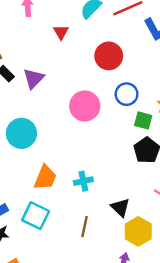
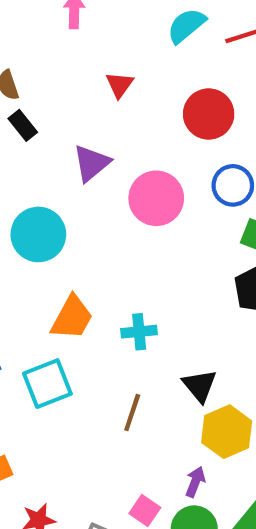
red triangle: (61, 32) -> (120, 85), moved
purple triangle: (33, 78) -> (91, 163), moved
cyan square: (36, 216) -> (47, 384), turned 36

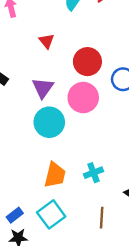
red circle: (209, 114) -> (87, 62), moved
cyan circle: (38, 234) -> (49, 122), moved

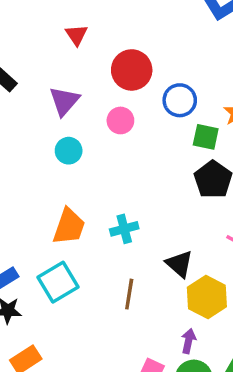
pink circle: (83, 98) -> (120, 120), size x0.6
cyan circle: (49, 122) -> (69, 151), size x0.6

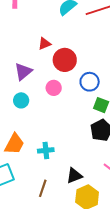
red triangle: (76, 35) -> (44, 44), moved, turned 32
black triangle: (179, 264) -> (74, 176), turned 48

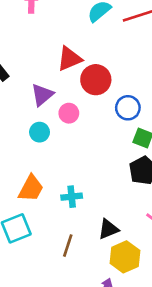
red triangle: (44, 44) -> (69, 59), size x1.5
pink circle: (54, 88) -> (69, 113), moved

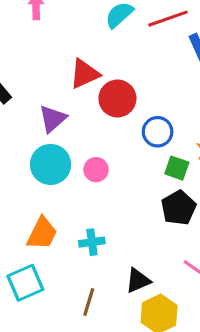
pink circle: (69, 113) -> (96, 170), moved
cyan circle: (40, 132) -> (51, 164), size x1.6

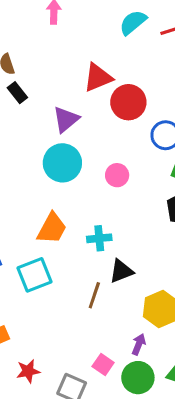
pink circle: (96, 170) -> (117, 175), moved
black triangle: (138, 281) -> (121, 271), moved

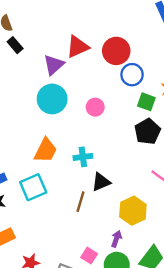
red triangle: (98, 78) -> (78, 47), moved
red circle: (128, 102) -> (116, 51), moved

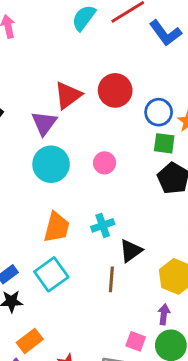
blue circle: (132, 75) -> (159, 112), moved

